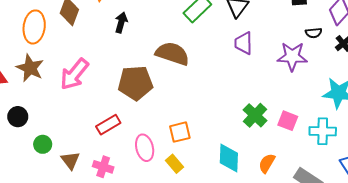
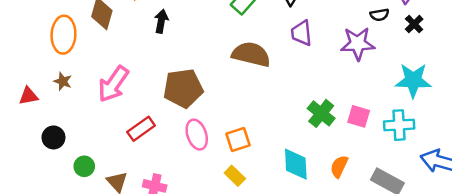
brown semicircle: (172, 54) -> (251, 54), moved
brown star: (30, 68) -> (63, 81), size x0.6
red rectangle: (108, 125) -> (141, 129), moved
pink ellipse: (145, 148) -> (197, 135), moved

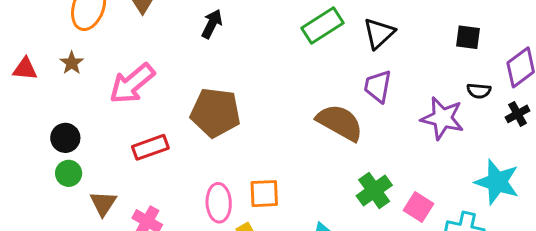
brown semicircle: (251, 54) -> (340, 123), moved
pink ellipse: (197, 135) -> (219, 203), moved
black circle: (53, 137) -> (65, 138), moved

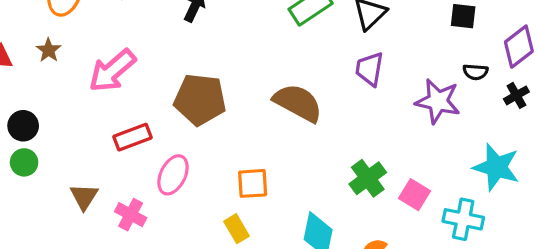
brown semicircle: (340, 123) -> (298, 103), moved
black circle: (65, 138) -> (23, 126), moved
green circle: (69, 173) -> (24, 162), moved
pink ellipse: (219, 203) -> (173, 175), moved, turned 30

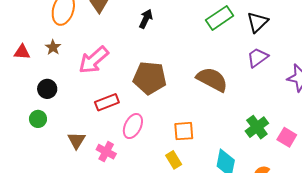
purple trapezoid: (370, 69) -> (258, 58), turned 45
black circle: (23, 126) -> (47, 89), moved

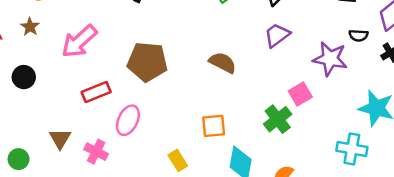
brown semicircle: (212, 79) -> (223, 63), size x0.7
green circle: (38, 119) -> (19, 159), moved
orange square: (184, 131) -> (214, 126), moved
pink square: (287, 137) -> (300, 94), moved, turned 30

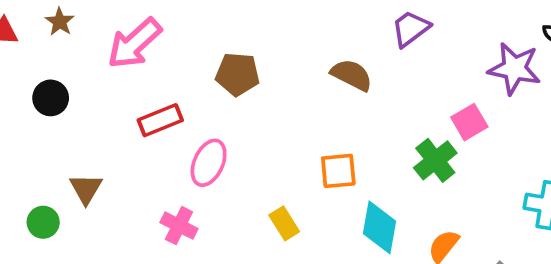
purple trapezoid: (277, 35) -> (411, 29), moved
brown pentagon: (147, 62) -> (238, 74), size x0.7
brown triangle: (60, 139) -> (86, 189), moved
pink cross: (96, 152) -> (179, 226), moved

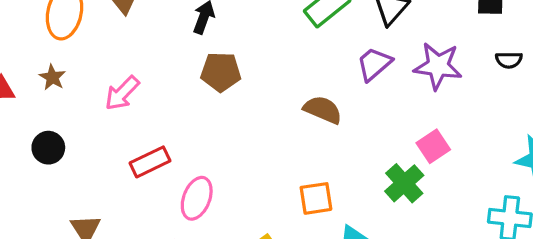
pink arrow: (134, 43) -> (122, 93), size x0.7
purple star: (514, 69) -> (438, 66), moved
brown pentagon: (238, 74) -> (221, 72), moved

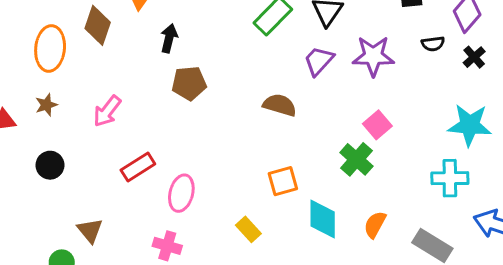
brown star: (52, 77) -> (46, 105), turned 30

